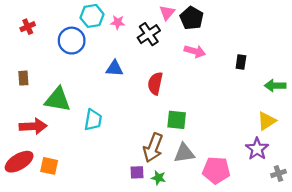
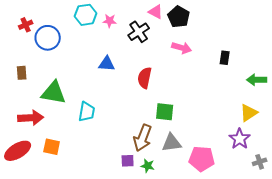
pink triangle: (167, 13) -> (156, 12), turned -42
blue circle: (72, 41) -> (48, 38), moved
orange square: (49, 166) -> (52, 147), moved

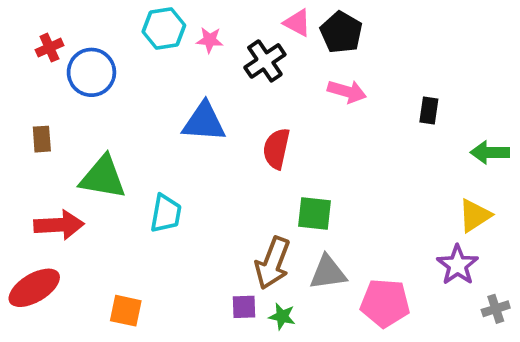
blue triangle: (107, 64) -> (204, 122), size x1.4
orange square: (52, 147) -> (126, 311), moved

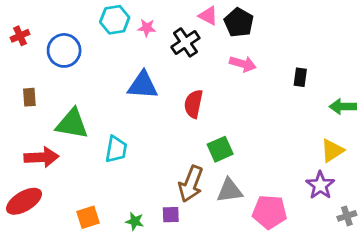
red cross: (49, 48) -> (20, 36), moved
green square: (315, 213) -> (220, 149), turned -30
orange square: (126, 311) -> (88, 217), turned -30
green star: (282, 316) -> (135, 221), moved

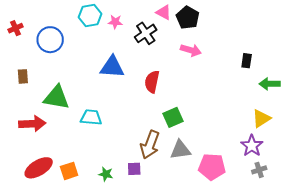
black rectangle: (300, 77) -> (247, 61), moved
cyan trapezoid: (116, 149) -> (91, 117), turned -95
red ellipse: (24, 201) -> (39, 168), moved
gray cross: (347, 216) -> (259, 170), moved

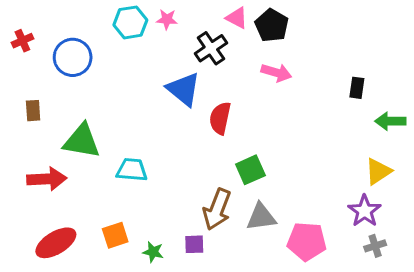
pink star: (115, 22) -> (167, 19), moved
blue triangle: (112, 67) -> (184, 89), moved, turned 35
orange square: (69, 171) -> (115, 235), moved

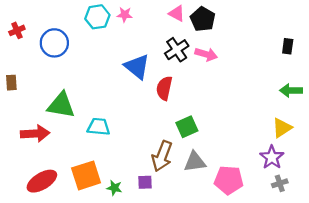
black cross: (211, 48) -> (177, 50), moved
black rectangle: (357, 88) -> (288, 46), moved
brown rectangle: (33, 111) -> (11, 83), moved
orange square: (115, 235) -> (86, 175), size x1.5

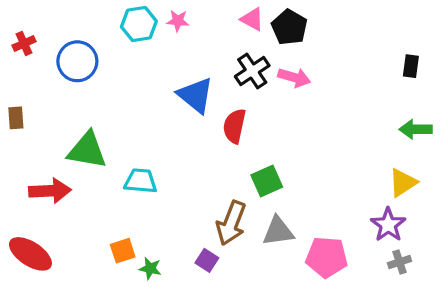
orange square: (86, 175) -> (123, 251), size x0.6
red ellipse: (42, 181) -> (30, 254), moved, turned 64
purple square: (145, 182) -> (207, 260), turned 35
green star: (114, 188) -> (150, 268), moved

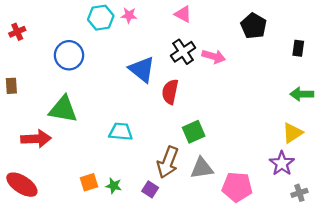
black pentagon: (289, 27) -> (254, 26), moved
blue circle: (77, 61) -> (69, 55), moved
cyan trapezoid: (141, 181) -> (121, 132), moved
gray cross: (400, 262) -> (299, 193), moved
green star: (150, 268) -> (114, 186), moved

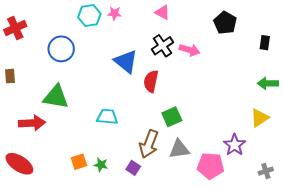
red cross: (17, 32) -> (15, 28), size x1.5
purple star: (282, 163) -> (234, 145), moved

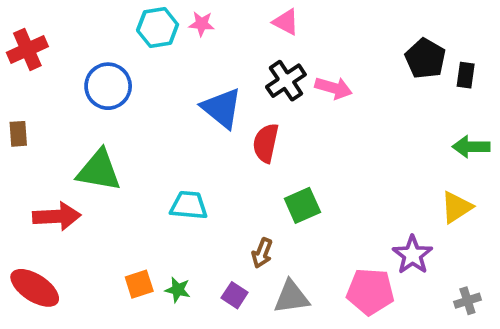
black pentagon: (225, 23) -> (425, 59), moved
brown arrow: (149, 144) -> (262, 253), size x0.6
gray triangle: (179, 149) -> (291, 297), moved

